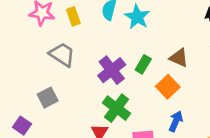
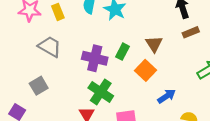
brown triangle: (179, 58) -> (154, 44), turned 36
purple cross: (112, 70) -> (95, 58), turned -35
blue arrow: (176, 121) -> (167, 96), moved, turned 36

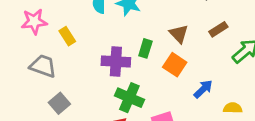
yellow rectangle: (58, 12) -> (67, 36), moved
brown rectangle: (191, 32) -> (218, 29), moved
gray trapezoid: (50, 47) -> (43, 66), moved

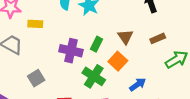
yellow rectangle: (67, 36) -> (35, 24), turned -64
green cross: (129, 98) -> (94, 76), moved
gray square: (59, 103) -> (36, 78), moved

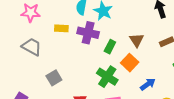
yellow rectangle: (35, 24) -> (61, 28), moved
purple cross: (71, 51) -> (88, 33), moved

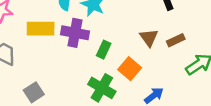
yellow rectangle: (61, 28) -> (41, 29), size x1.5
brown triangle: (137, 40) -> (149, 38), moved

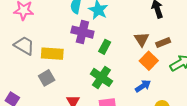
yellow rectangle: (41, 29) -> (52, 54), moved
orange square: (130, 69) -> (149, 61), moved

